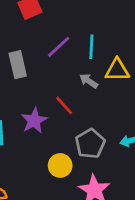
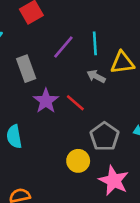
purple star: (34, 121) -> (46, 101), moved

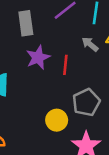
red line: (75, 103) -> (65, 65), turned 42

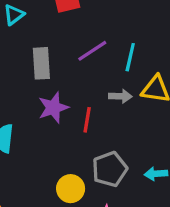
gray arrow: (90, 44) -> (120, 96), turned 138

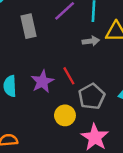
purple star: (53, 108) -> (42, 82), moved
red line: (87, 120) -> (69, 76), moved, turned -30

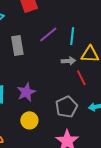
red line: (69, 76) -> (81, 78), moved
yellow circle: (65, 115) -> (29, 120), moved

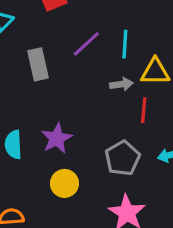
red line: (81, 78) -> (144, 110), turned 35

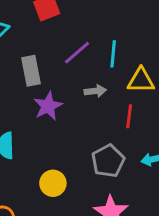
gray arrow: (121, 84) -> (95, 91), moved
purple star: (57, 138) -> (48, 106), moved

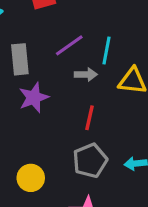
gray arrow: (95, 91) -> (86, 75), moved
red line: (129, 116) -> (90, 118), moved

